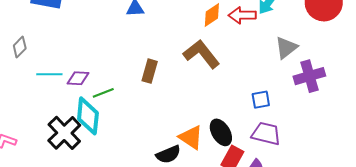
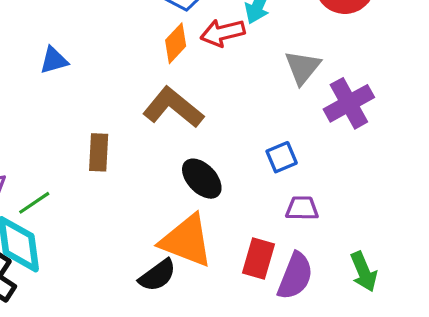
black ellipse: (221, 132) -> (202, 179), moved
purple trapezoid: (266, 134) -> (302, 208), size x0.7
orange triangle: (191, 137) -> (186, 241), size x1.4

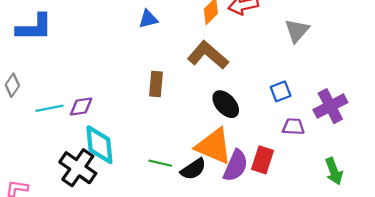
blue triangle: (54, 60) -> (148, 19), moved
purple cross: (349, 103) -> (330, 106), moved
green line: (34, 203) -> (160, 163), moved, turned 45
purple semicircle: (295, 276) -> (236, 166), moved

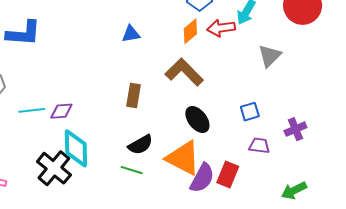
purple cross: (330, 106) -> (295, 129), size x0.7
black semicircle: (193, 169) -> (140, 145), moved
green arrow: (334, 171) -> (294, 190), turned 80

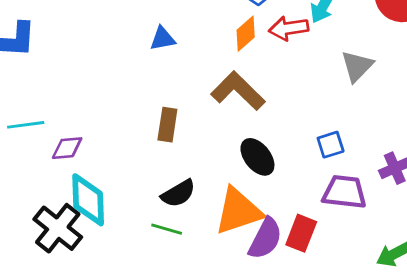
cyan line: (32, 110) -> (26, 125), moved
purple trapezoid: (259, 146) -> (344, 192), size x1.5
orange triangle: (183, 158) -> (238, 211), turned -45

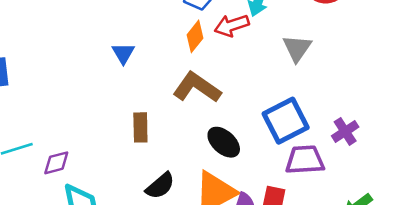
blue triangle: (163, 39) -> (123, 53), turned -40
blue square: (331, 145) -> (286, 121), size x1.8

